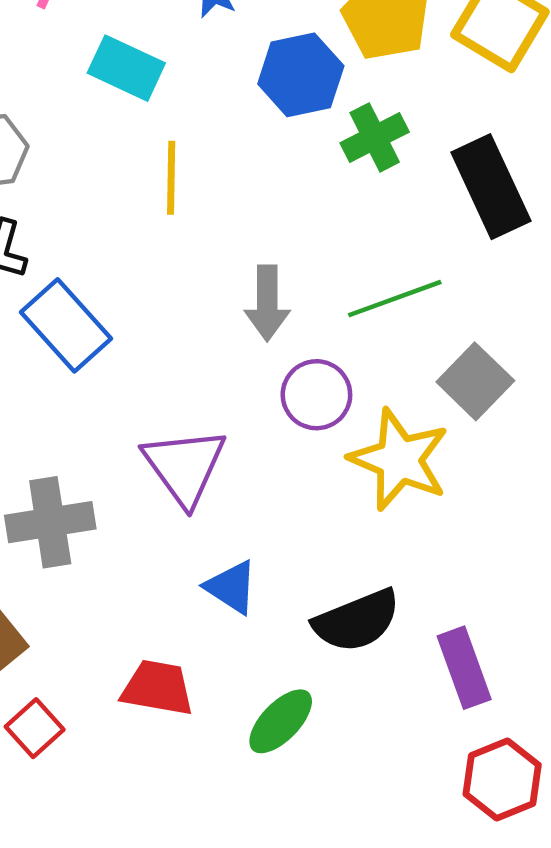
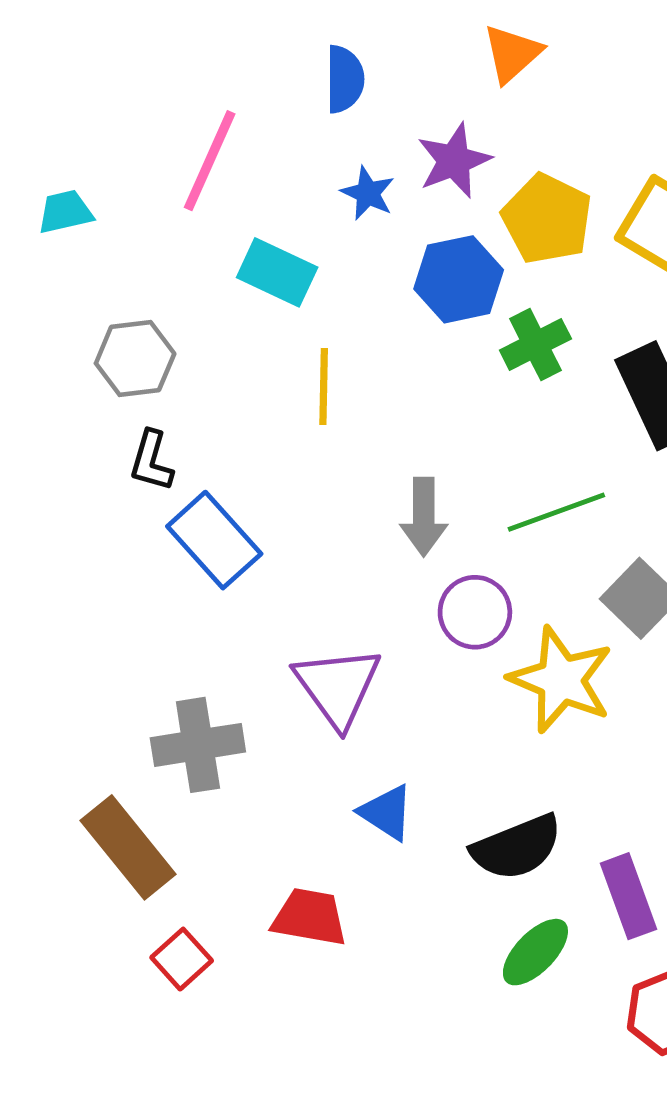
green ellipse: (281, 721) -> (535, 952), moved

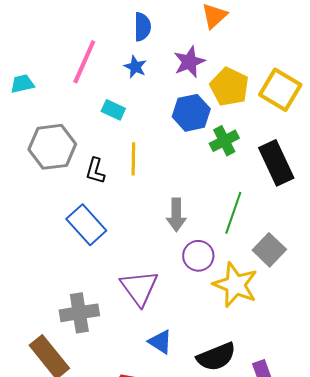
blue star: (368, 193) -> (135, 67), moved
cyan rectangle: (277, 272) -> (113, 110), size x0.7
gray hexagon: (135, 358) -> (52, 147), size x1.4
black L-shape: (151, 461) -> (95, 171), moved
green line: (556, 512) -> (233, 213), turned -51

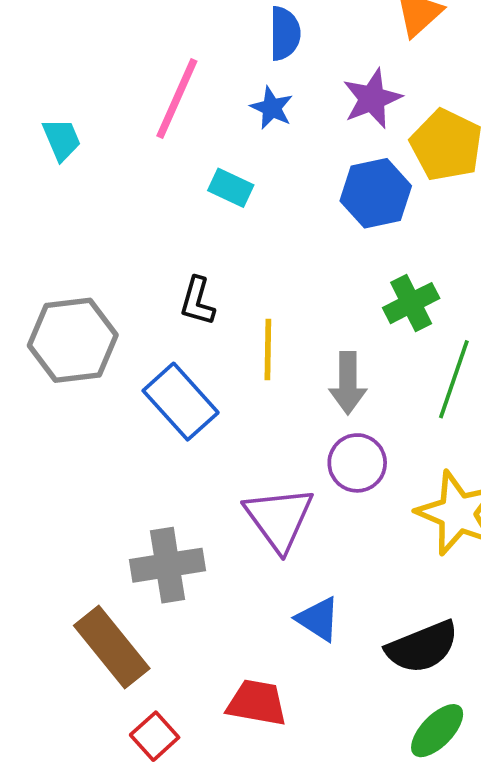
cyan trapezoid: (22, 84) -> (62, 139), turned 80
green cross: (224, 141) -> (411, 303), moved
gray hexagon: (52, 147) -> (73, 340), moved
yellow line: (133, 159) -> (268, 350), moved
purple circle: (198, 256) -> (357, 463), moved

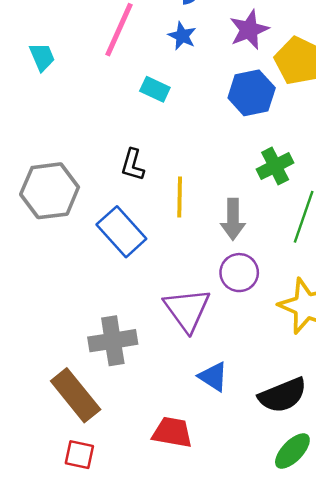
red square: (155, 736) -> (79, 455), moved, turned -36

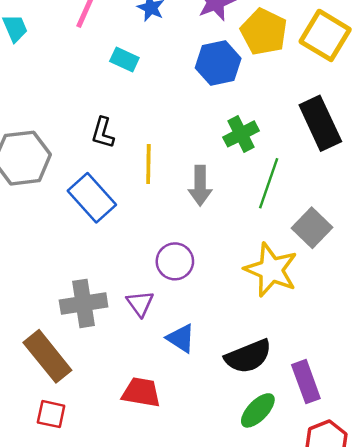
purple circle: (239, 273) -> (175, 261), moved
purple triangle: (187, 310) -> (140, 303), moved, size x0.6

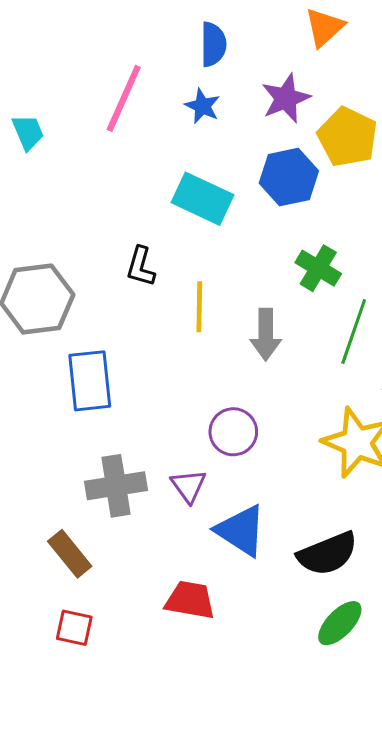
cyan rectangle: (124, 59) -> (202, 199), moved, size x1.6
green cross: (241, 134) -> (318, 268), turned -32
blue rectangle: (92, 198) -> (90, 381), moved, turned 36
blue triangle: (181, 338) -> (241, 531), size x1.4
brown rectangle: (47, 356) -> (70, 554), size x0.7

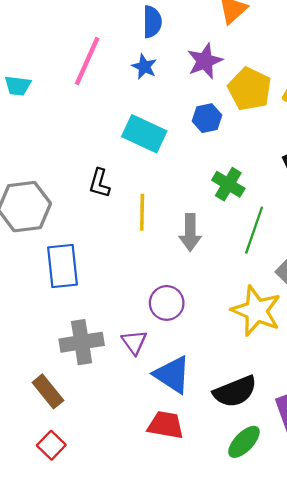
cyan trapezoid: (28, 132) -> (18, 86), turned 120
blue hexagon: (289, 177) -> (207, 118), size x0.7
red trapezoid: (190, 600) -> (166, 425), moved
red square: (74, 628) -> (51, 445), turned 32

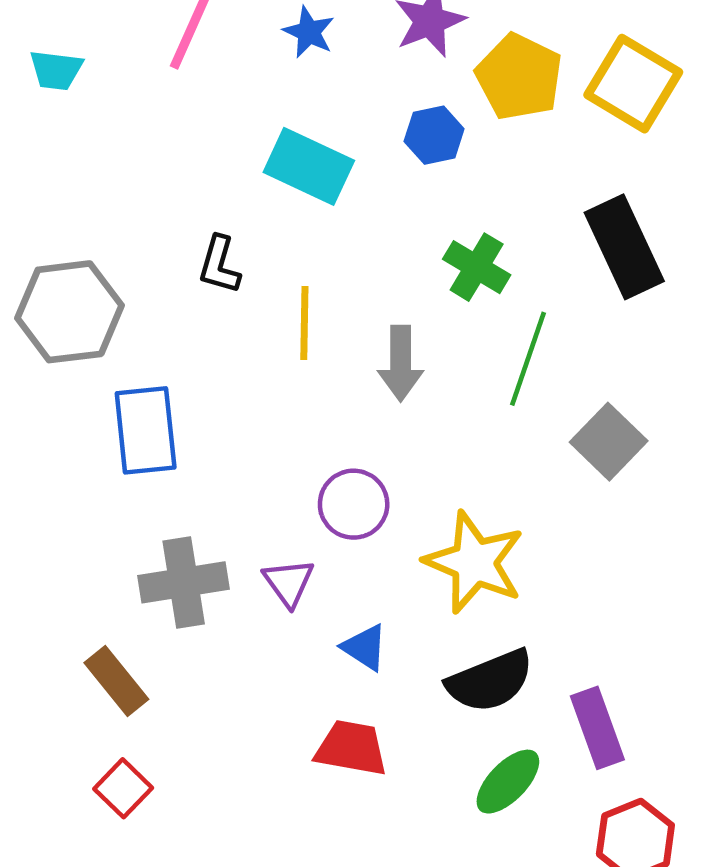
yellow star: (256, 311) -> (474, 562), moved
blue triangle: (172, 375) -> (365, 647), size x0.6

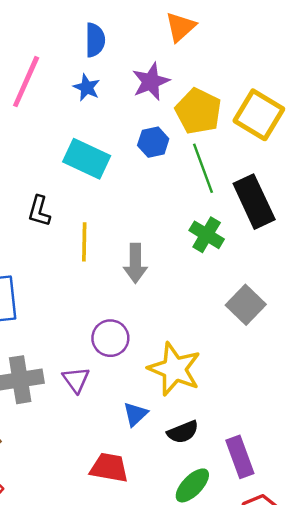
green cross: (477, 267) -> (207, 235), moved
green line: (528, 359) -> (203, 168), moved, turned -39
blue triangle: (365, 647) -> (135, 414), moved, turned 44
black semicircle: (490, 681) -> (183, 432), size x0.7

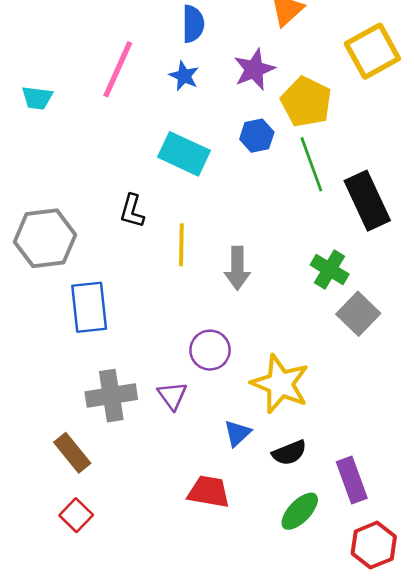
yellow square: (259, 115) -> (372, 51), moved, turned 30
green cross: (207, 235) -> (330, 269), moved

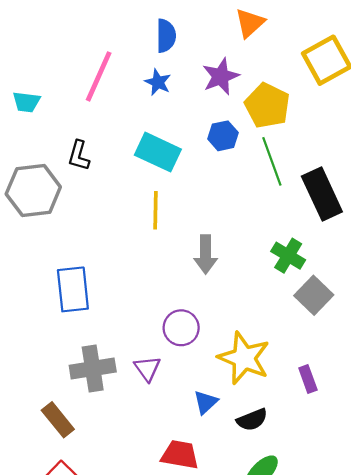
black L-shape: (132, 211) -> (79, 156), moved
gray hexagon: (45, 238) -> (33, 190), moved
yellow line: (181, 245) -> (156, 210), moved
purple rectangle: (352, 480) -> (308, 379), moved, size x0.7

